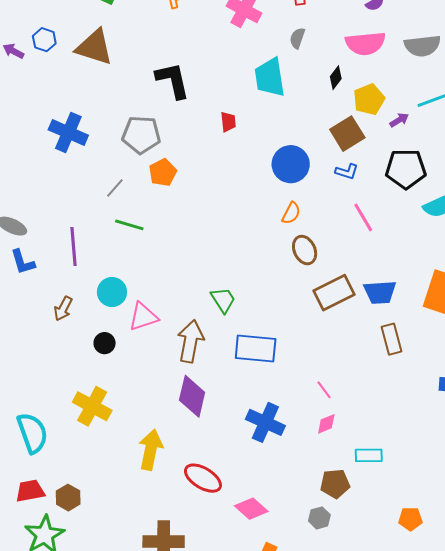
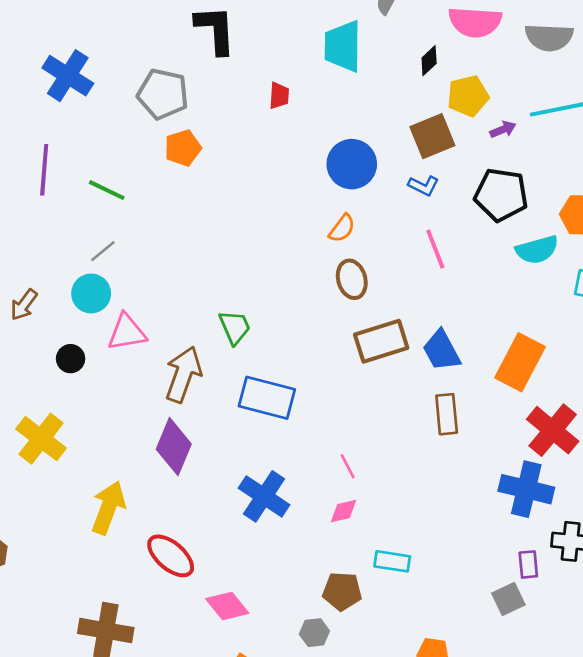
gray line: (115, 188) -> (103, 251), moved
green line: (129, 225) -> (107, 190), moved
purple line: (73, 246) -> (44, 170), moved
blue trapezoid: (380, 292) -> (441, 350), turned 56

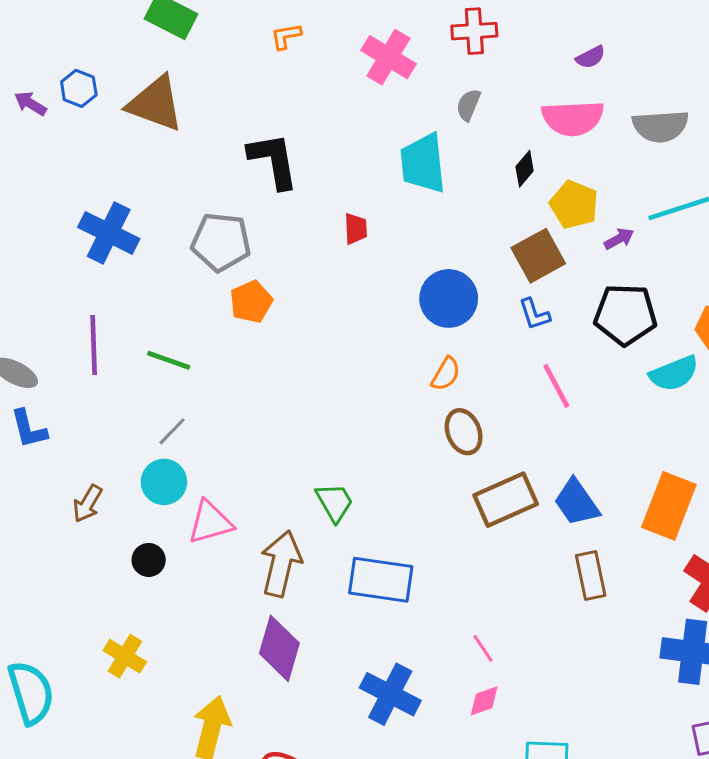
yellow pentagon: (468, 96) -> (574, 205), turned -30
blue L-shape: (424, 186) -> (534, 314), turned 52
yellow cross: (41, 439) -> (125, 656), size x0.7

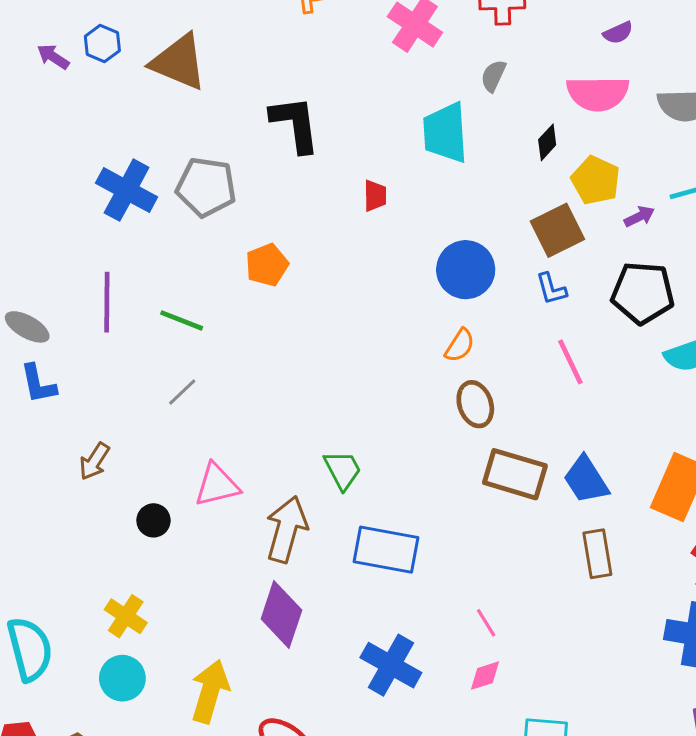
gray pentagon: (221, 242) -> (206, 187), moved
cyan circle: (164, 482) -> (122, 678), moved
brown rectangle: (506, 500) -> (515, 474), turned 38

